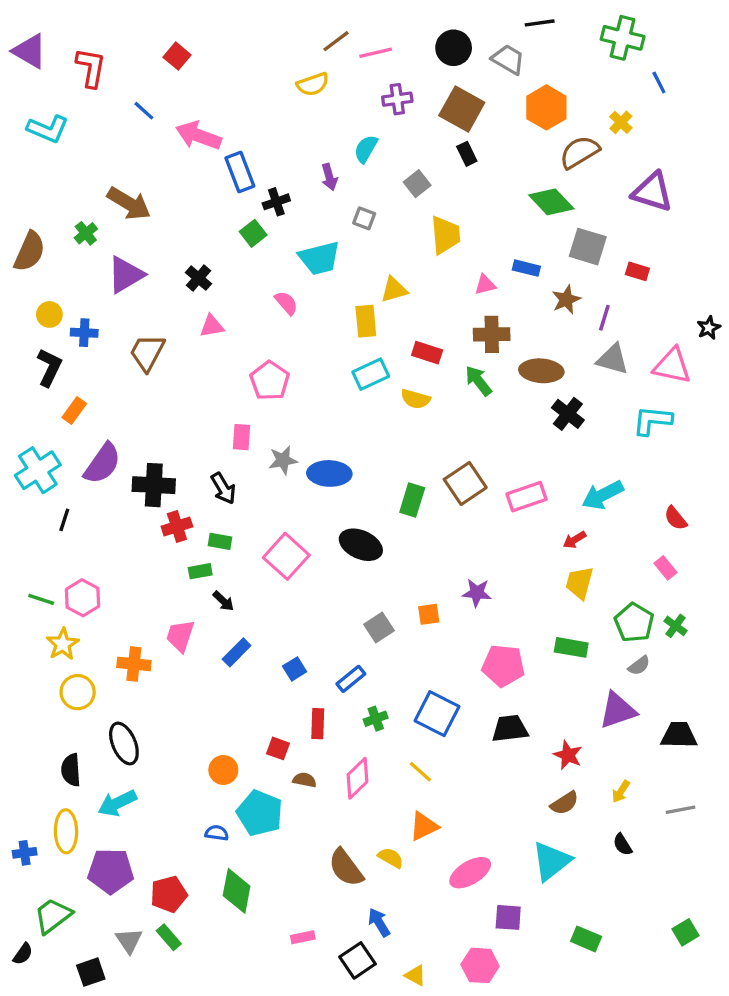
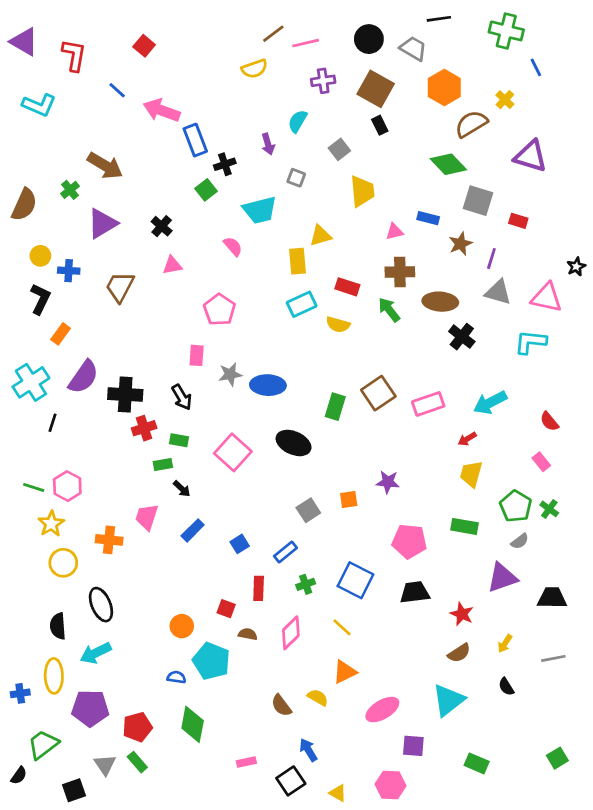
brown semicircle: (346, 868) -> (281, 706), size x0.7

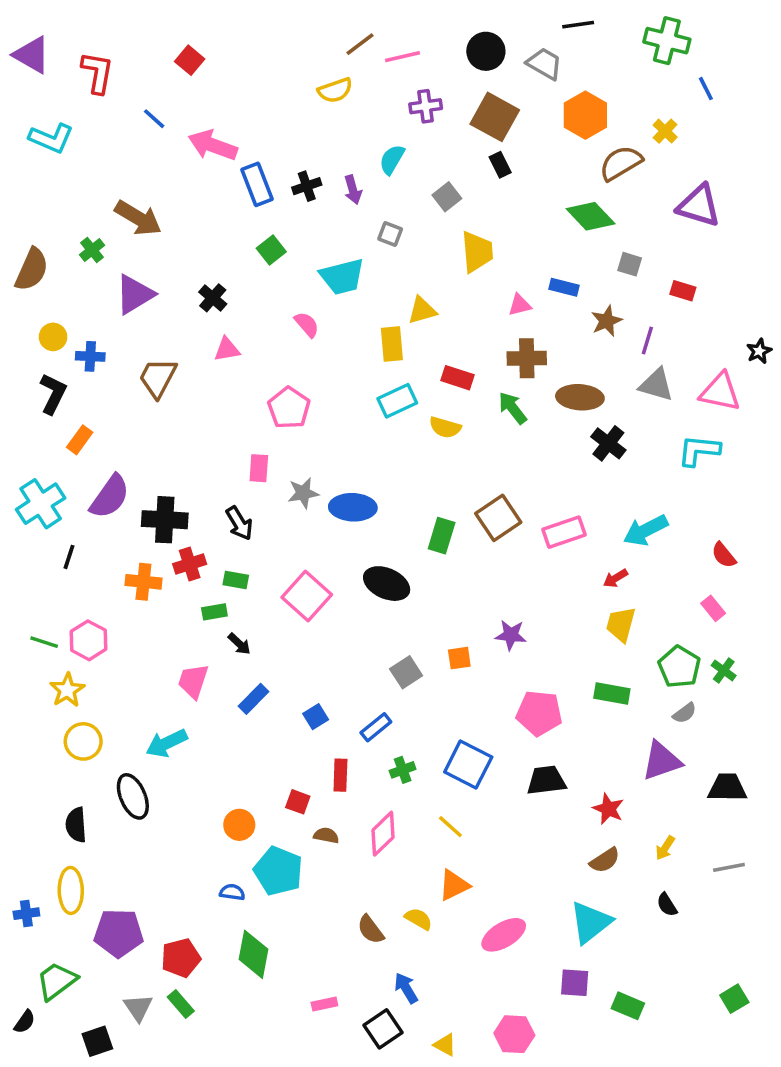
black cross: (225, 164) -> (307, 186), moved
gray square: (478, 201) -> (630, 264), size x0.6
orange cross: (109, 540) -> (143, 582), moved
cyan arrow: (96, 653) -> (167, 743), moved
purple square: (413, 746) -> (575, 983), moved

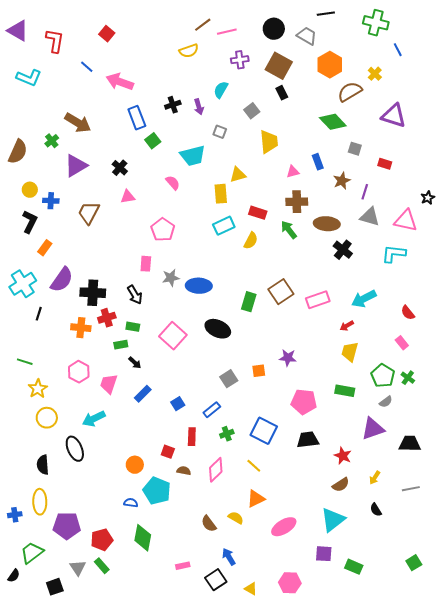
blue rectangle: (257, 184) -> (137, 118), moved
blue rectangle: (564, 287) -> (318, 162), turned 56
yellow semicircle: (445, 427) -> (251, 241), turned -78
pink hexagon: (88, 640) -> (79, 372), moved

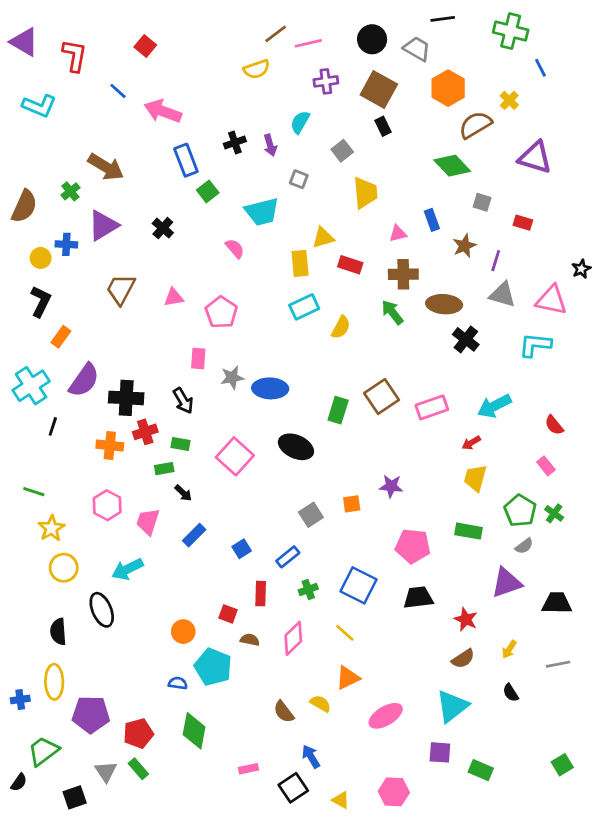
pink triangle: (128, 197) -> (174, 297), moved
blue cross: (51, 201) -> (66, 244), moved
red rectangle: (258, 213) -> (350, 265), moved

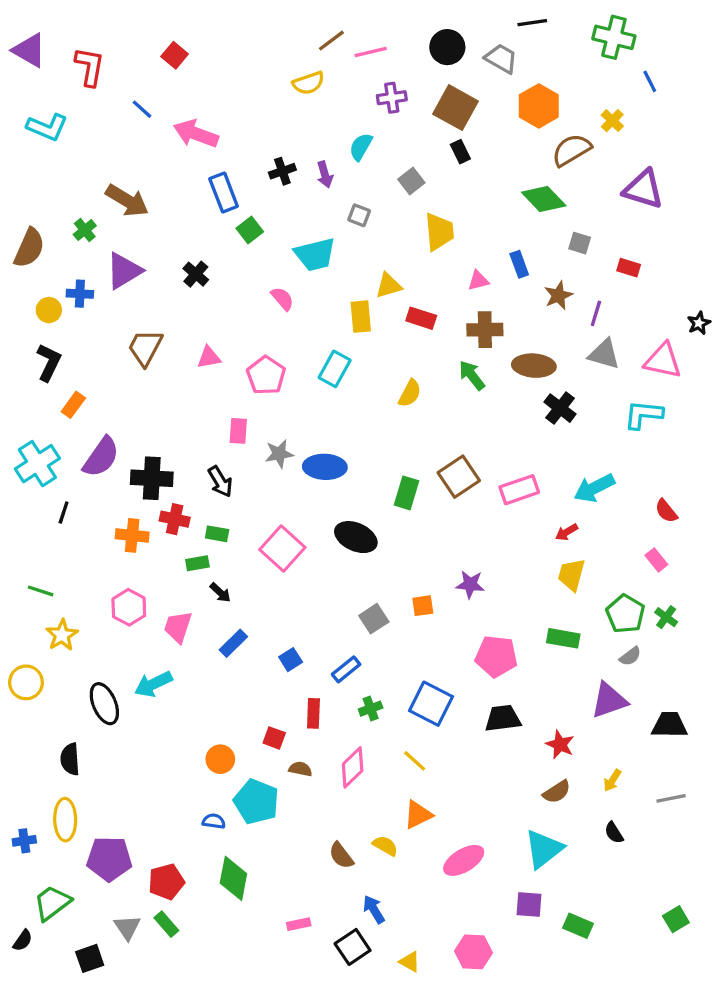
cyan rectangle: (304, 307) -> (335, 369), moved, turned -36
red cross: (145, 432) -> (175, 519), turned 30
yellow circle: (64, 568) -> (26, 682), moved
black ellipse: (102, 610) -> (104, 704), moved

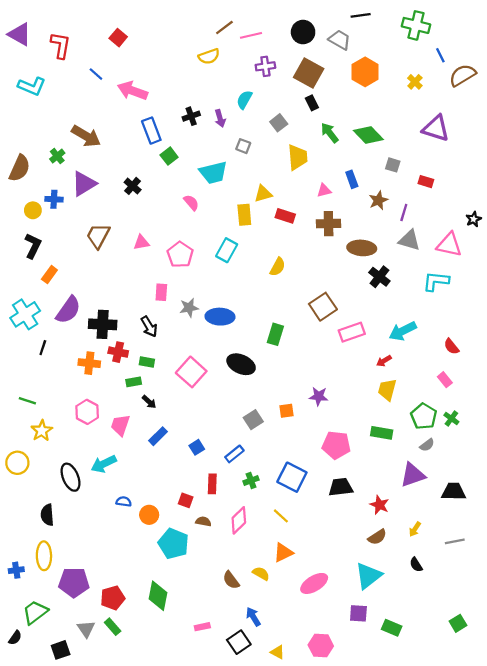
brown semicircle: (571, 150) -> (463, 75), moved
green arrow: (472, 375) -> (330, 133), moved
brown square: (459, 477) -> (323, 307), moved
blue semicircle: (214, 821) -> (124, 502), moved

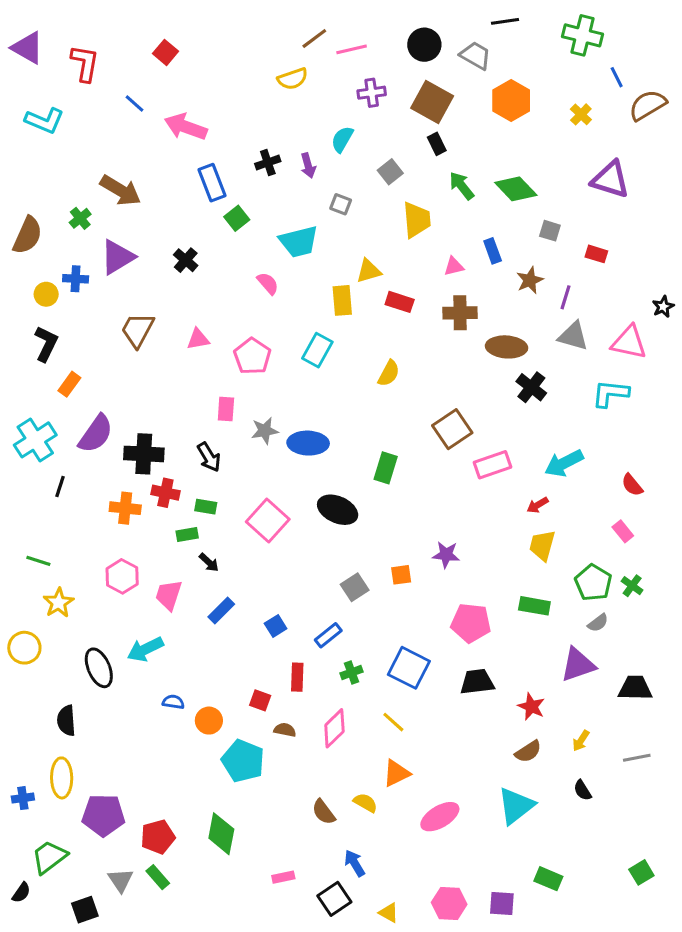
purple square: (358, 613) -> (502, 903), moved

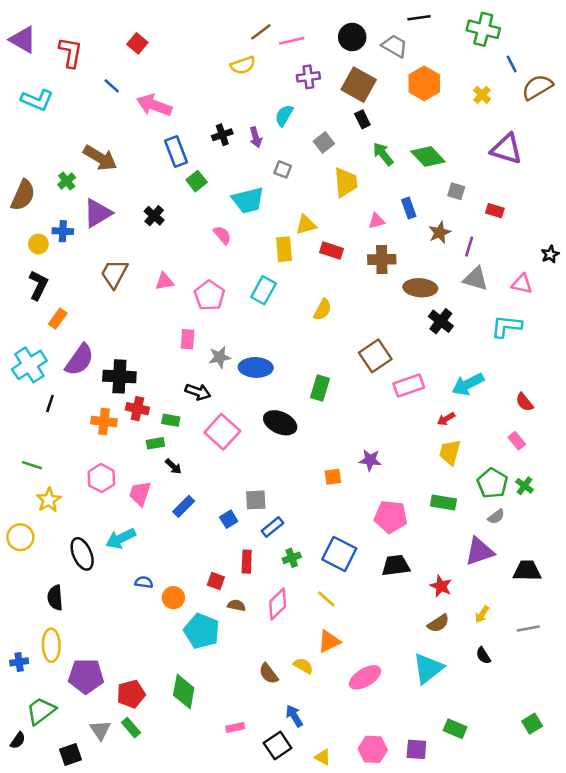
pink triangle: (629, 342) -> (522, 284), size x0.7
black arrow: (209, 457) -> (198, 392), moved, turned -40
gray square: (355, 587) -> (256, 500), moved, turned 30

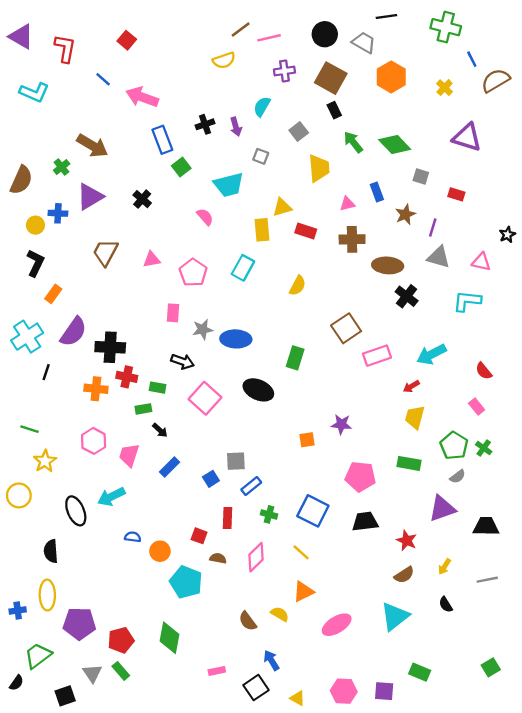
green cross: (292, 558) -> (269, 514), turned 35

